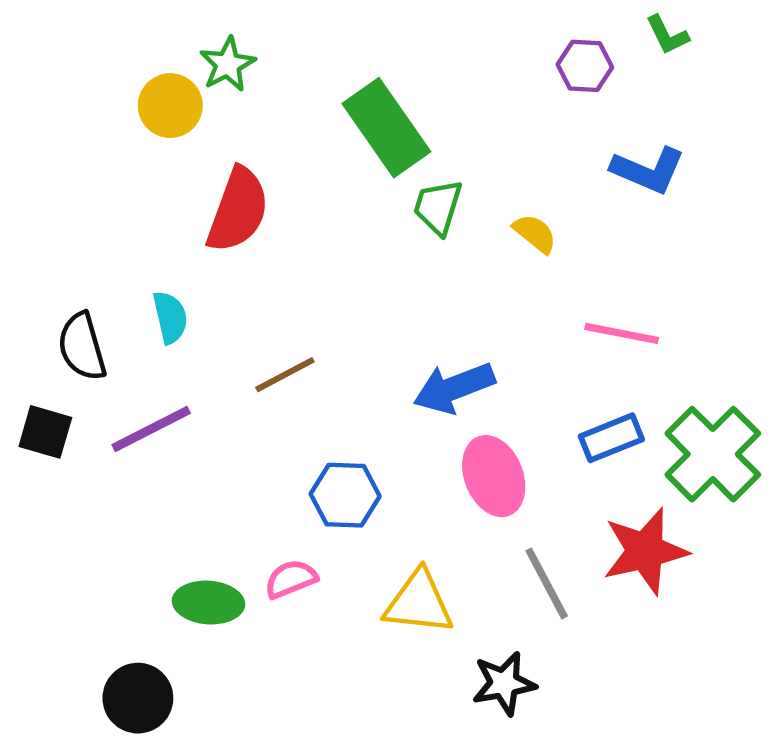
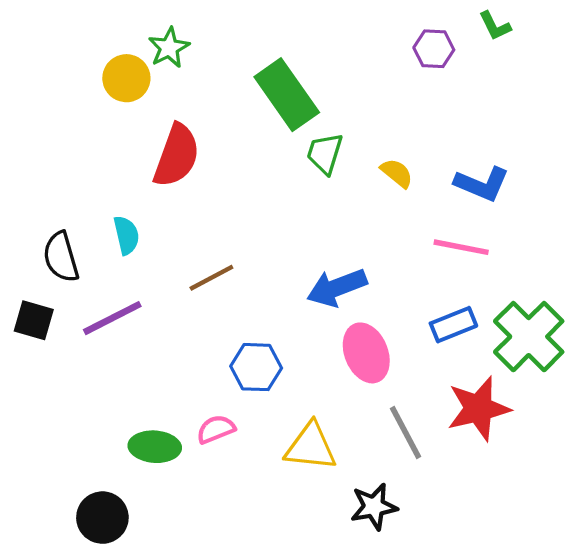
blue L-shape: (648, 170) -> (482, 184), moved

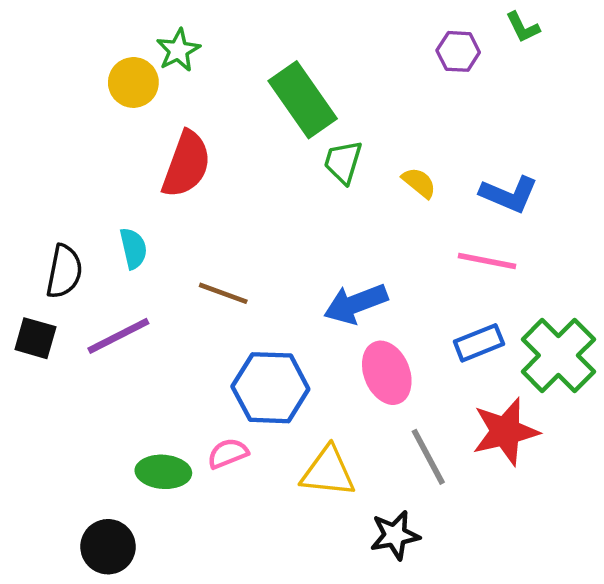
black semicircle: (61, 257) -> (64, 271), turned -153
brown line: (211, 278) -> (223, 293), turned 48
blue hexagon: (256, 367) -> (270, 388), size x1.4

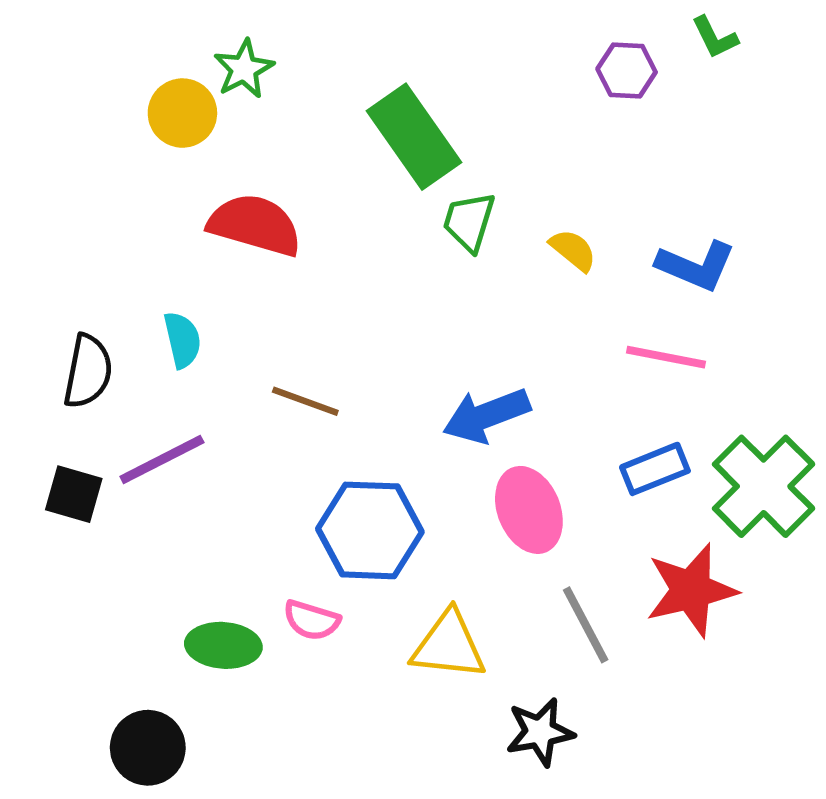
red semicircle: (186, 164) -> (255, 225), turned -94
black square: (35, 338) -> (74, 494), moved
pink semicircle: (228, 453) -> (312, 620), turned -141

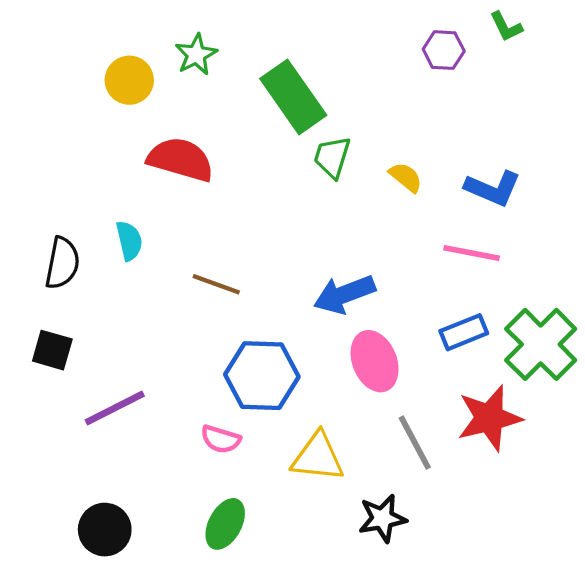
green star: (244, 69) -> (196, 55), moved
purple line: (162, 460) -> (115, 408), moved
green ellipse: (223, 645) -> (225, 524), moved, turned -66

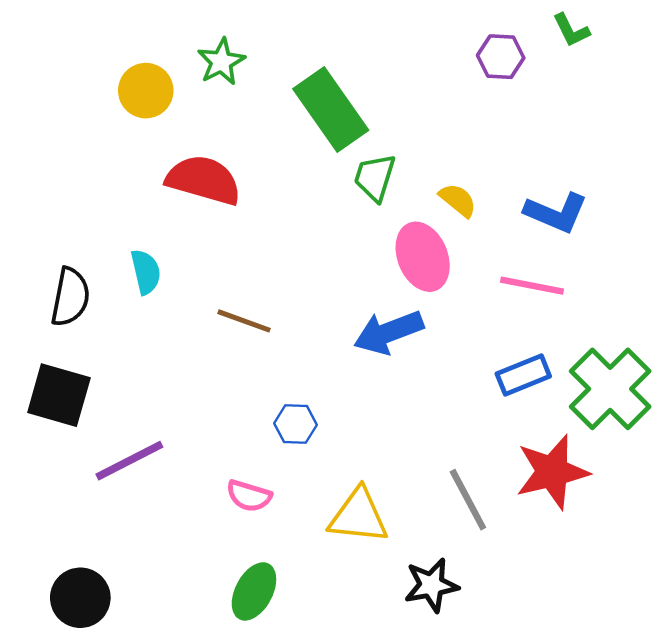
black square: (52, 350) -> (59, 395), size x1.4
pink ellipse: (375, 361) -> (423, 257), moved
blue hexagon: (262, 376) -> (296, 424), size x0.5
black circle: (105, 530) -> (80, 598), moved

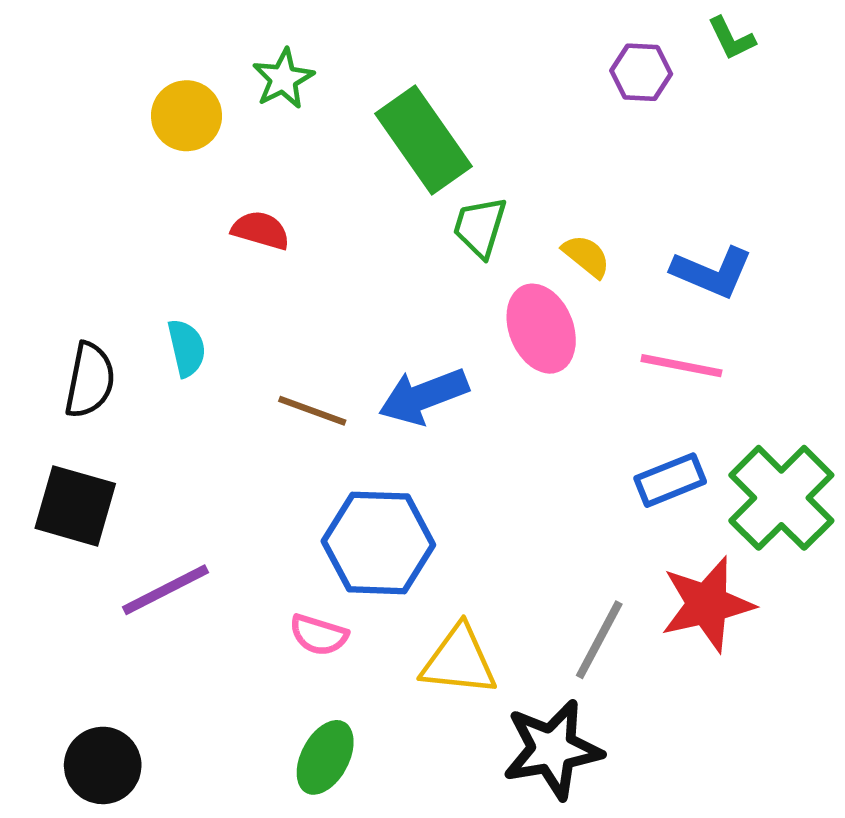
red semicircle: (204, 180) -> (261, 230), size x0.6
blue arrow: (389, 332) -> (423, 396), moved
blue hexagon: (296, 424) -> (378, 543), size x2.0
gray line: (468, 500) -> (599, 640), turned 56
black star: (431, 585) -> (552, 749), size x1.4

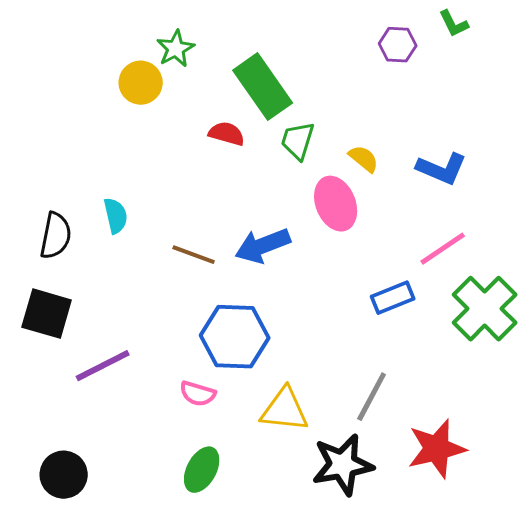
yellow circle: (186, 116) -> (141, 83), moved
red semicircle: (261, 230) -> (227, 134), moved
pink line: (681, 366) -> (443, 249), moved, turned -45
blue rectangle: (670, 480) -> (393, 298), moved
red star: (707, 604) -> (437, 449), moved

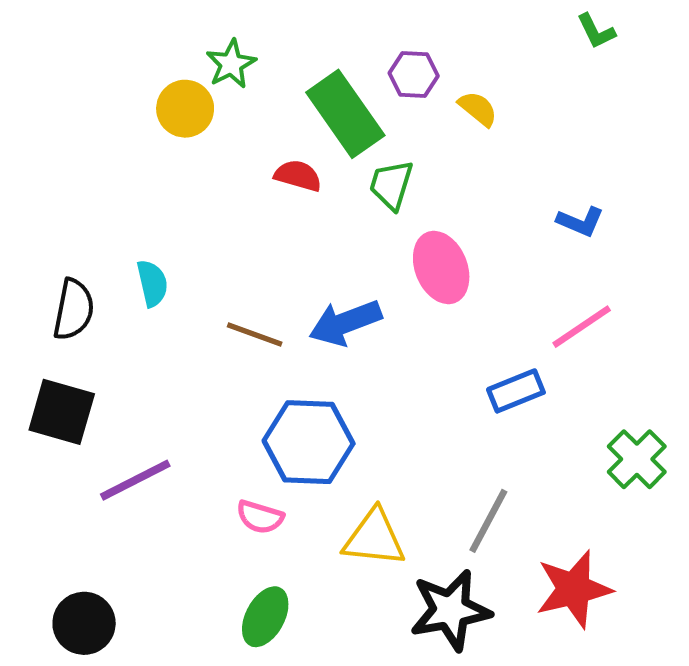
purple hexagon: (398, 45) -> (414, 75), moved
yellow semicircle: (364, 159) -> (478, 109), moved
blue L-shape: (442, 169) -> (580, 222), size x0.7
green cross: (485, 309) -> (637, 459), moved, size x0.7

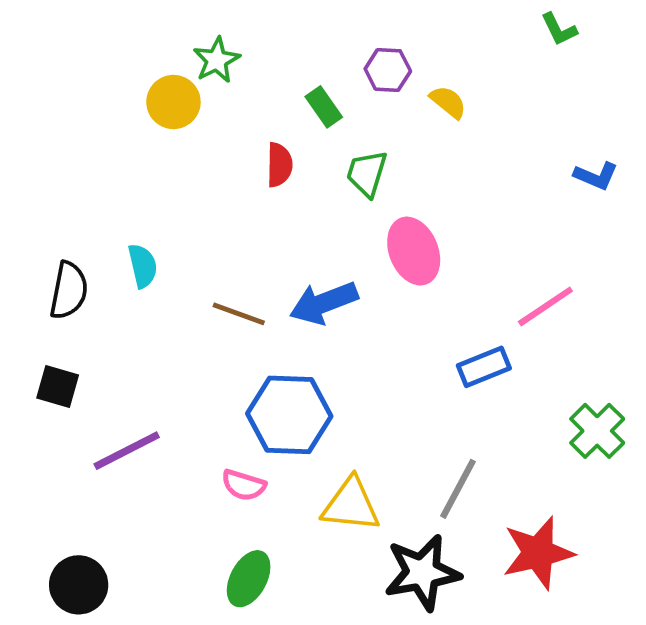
green rectangle: (345, 114) -> (324, 107), size x0.5
red semicircle: (298, 176) -> (279, 165), turned 75
blue L-shape: (580, 222) -> (596, 176), moved
black square: (62, 412) -> (58, 387), size x0.7

